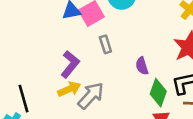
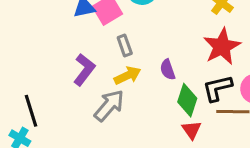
yellow arrow: (69, 89) -> (128, 75), moved

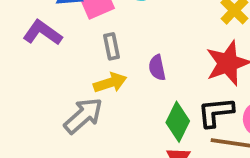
purple L-shape: (84, 70) -> (42, 33), moved, turned -100
purple semicircle: (168, 70) -> (157, 68), moved

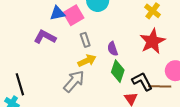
black L-shape: (216, 112) -> (142, 81), moved, turned 75
green diamond: (178, 122) -> (118, 71), moved

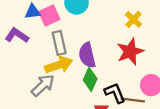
gray rectangle: (85, 40) -> (59, 43), size x1.5
purple semicircle: (113, 49) -> (87, 55), size x1.6
yellow arrow: (87, 61) -> (59, 65), size x1.4

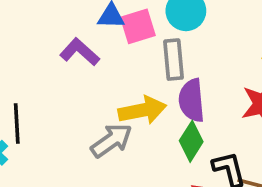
gray rectangle: (59, 43) -> (173, 60), moved

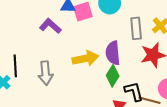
gray rectangle: (173, 60) -> (136, 28), moved
gray arrow: (111, 140) -> (46, 73), moved, turned 120

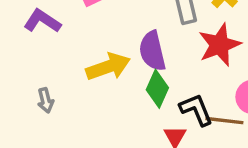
gray arrow: (46, 73) -> (46, 100), size x0.6

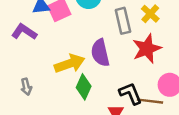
green diamond: (157, 89) -> (84, 87), moved

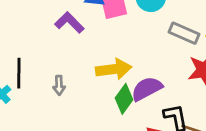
gray rectangle: (123, 21) -> (184, 33), turned -65
purple semicircle: (100, 53) -> (147, 89), moved, turned 64

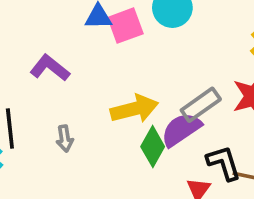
purple L-shape: (69, 23) -> (50, 68), moved
gray rectangle: (184, 33) -> (201, 105), moved, turned -52

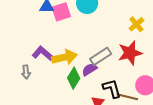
purple L-shape: (50, 68) -> (43, 53), moved
purple semicircle: (181, 130) -> (89, 69), size x0.7

